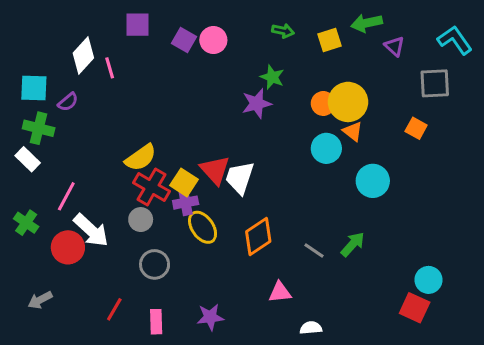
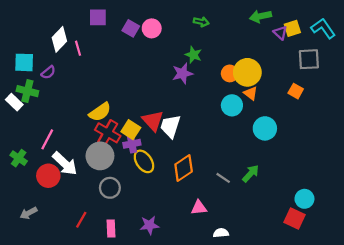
yellow square: (329, 40) -> (292, 28), moved
white rectangle: (28, 159) -> (14, 102), moved
gray circle: (141, 220) -> (100, 156), size x1.6

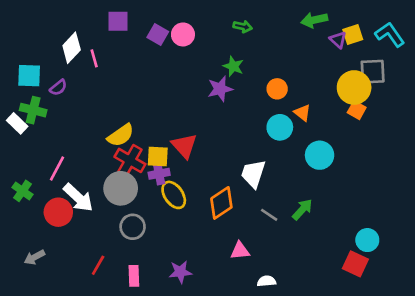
yellow circle: (247, 72) -> (354, 88), moved
white trapezoid: (170, 126) -> (253, 174), moved
yellow square: (131, 130) -> (158, 156), turned -30

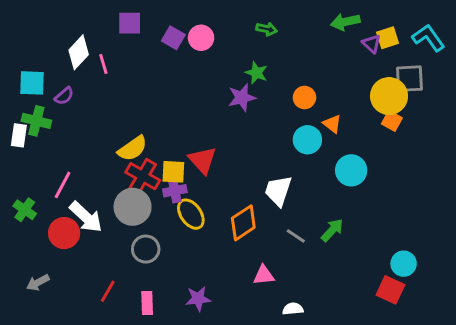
white rectangle: (17, 123) -> (19, 135), turned 54

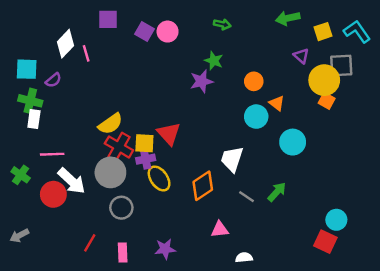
purple triangle: (372, 44) -> (301, 56), moved
white rectangle: (19, 135) -> (34, 119), moved
pink line: (63, 185) -> (52, 154), turned 60
gray arrow: (38, 283) -> (19, 236), moved

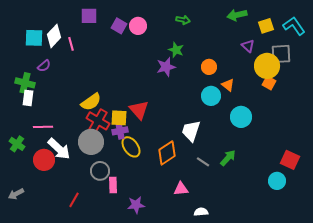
cyan square: (27, 69) -> (34, 38), moved
red square: (325, 242) -> (290, 160), moved
pink rectangle: (123, 253) -> (113, 185), moved

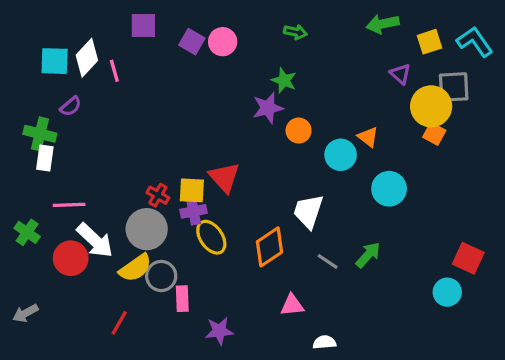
orange circle: (209, 67) -> (299, 131), moved
yellow semicircle: (91, 102) -> (135, 268), moved
red cross: (98, 121) -> (158, 195), size x0.6

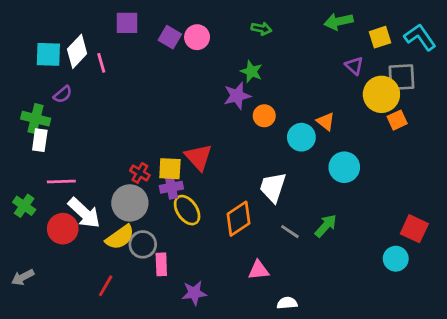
orange square: (434, 134) -> (397, 120), moved, turned 36

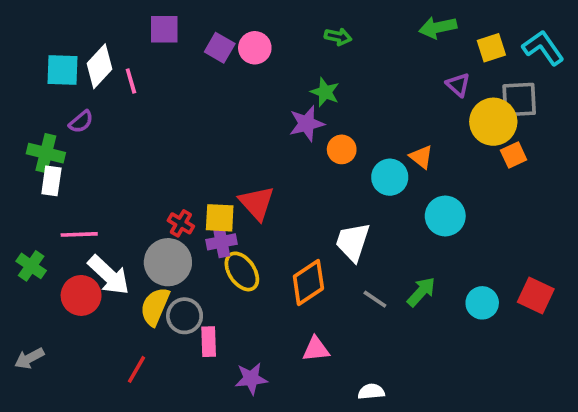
yellow semicircle: (120, 237) -> (155, 307), turned 148
cyan circle: (396, 259) -> (482, 303), moved
pink triangle: (259, 270) -> (316, 349), moved

